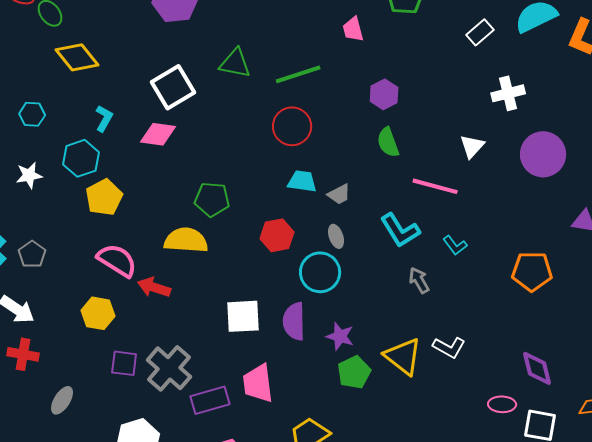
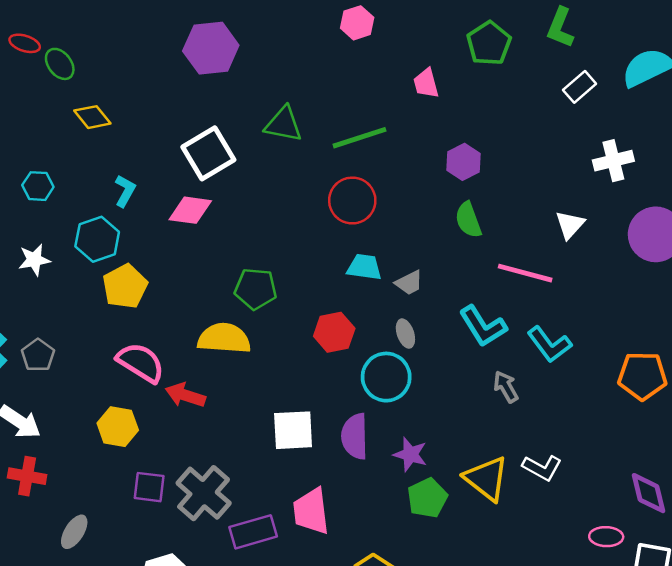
yellow diamond: (77, 57) -> (92, 117), size x0.7
cyan L-shape: (455, 245) -> (549, 344), size x1.5

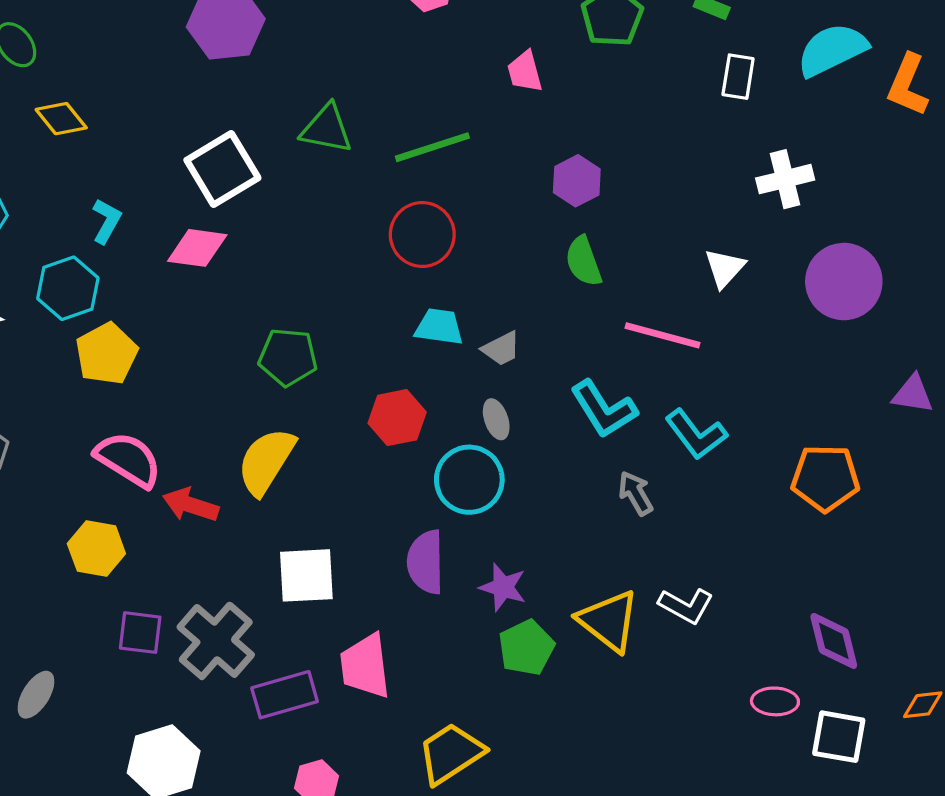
white rectangle: (580, 87) -> (738, 77), turned -40
yellow semicircle: (224, 338) -> (266, 461), moved, turned -62
white square: (293, 430) -> (306, 575), moved

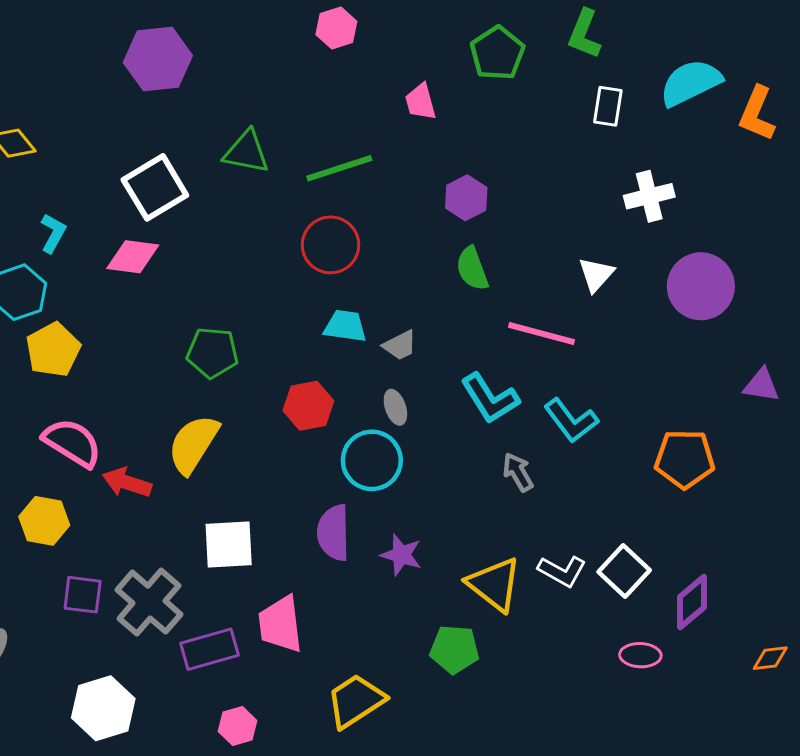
purple diamond: (834, 641) -> (692, 602), turned 64
green pentagon: (526, 648) -> (454, 649), moved, turned 30
white square: (839, 737) -> (624, 571), moved, turned 33

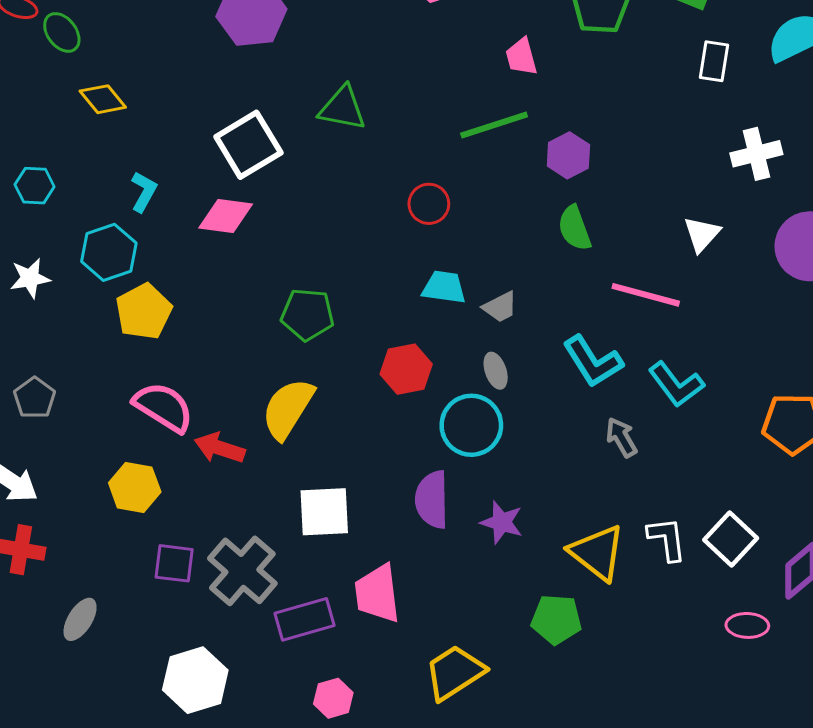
green line: (339, 168) -> (494, 125), moved
red circle: (330, 245) -> (429, 204), size x0.7
white L-shape: (562, 571) -> (667, 539), turned -126

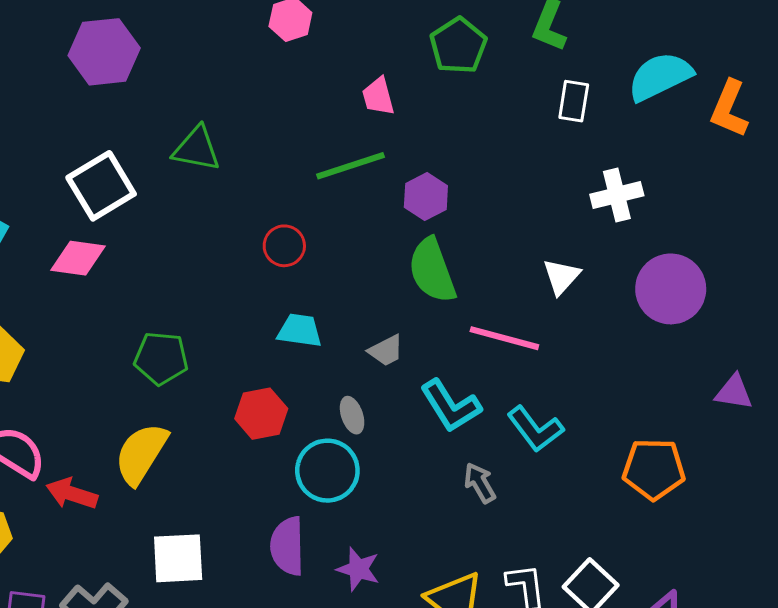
green semicircle: (574, 228) -> (432, 270), size x1.4
gray trapezoid: (500, 307) -> (386, 350), moved

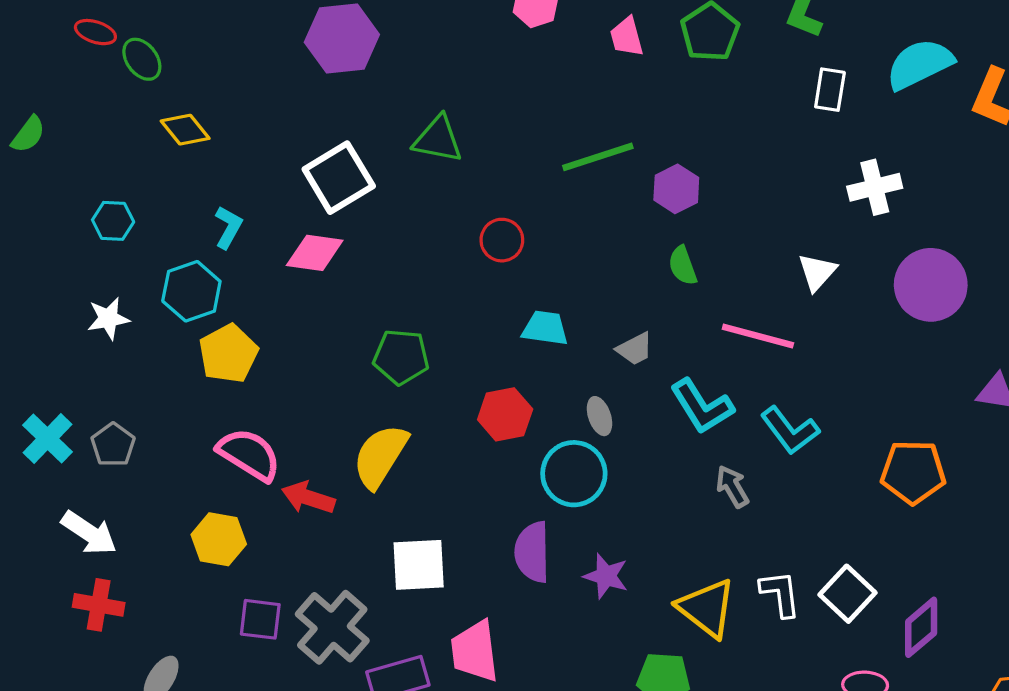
pink trapezoid: (378, 96) -> (627, 37), moved
red circle: (284, 246) -> (502, 240), moved
green semicircle: (432, 270) -> (683, 266), size x0.6

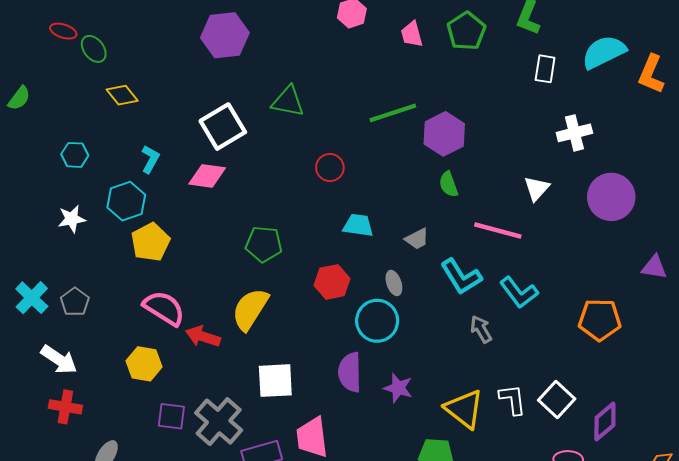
purple hexagon: (676, 189) -> (444, 134), size x1.4

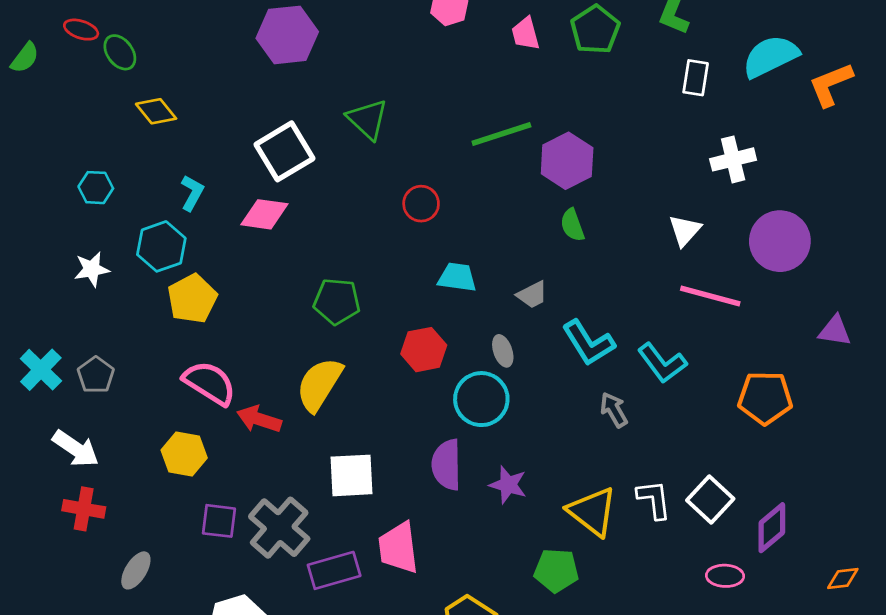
orange L-shape: (651, 74) -> (831, 84), turned 45
green semicircle: (19, 98) -> (25, 58), moved
green triangle: (288, 101) -> (368, 119), turned 32
pink line: (498, 230) -> (710, 296), moved

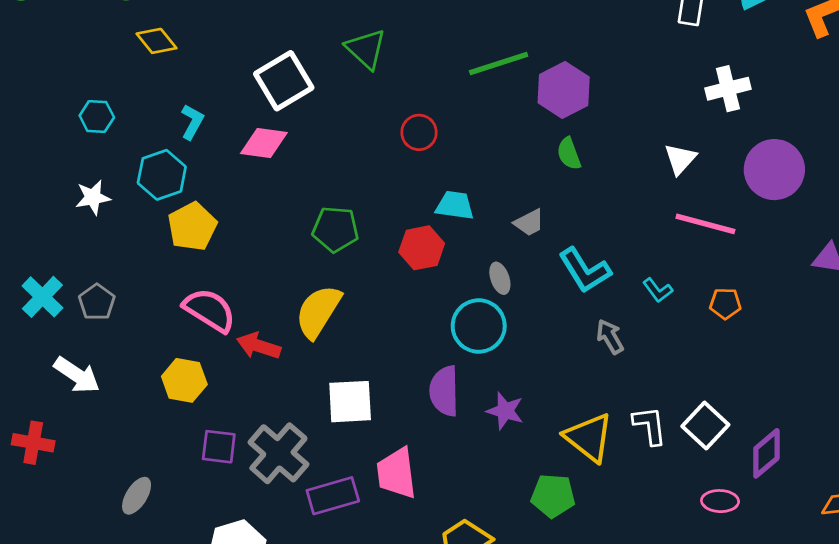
red hexagon: (424, 350) -> (422, 248), moved
cyan L-shape: (662, 363) -> (658, 290), size x0.6
orange pentagon: (765, 398) -> (725, 303), moved, size x0.6
red cross: (84, 509) -> (33, 443), moved

